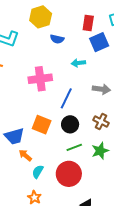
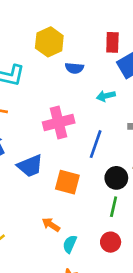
black circle: (70, 124) -> (116, 178), moved
blue trapezoid: (14, 136) -> (30, 166), moved
green line: (74, 147) -> (114, 207), turned -49
red circle: (69, 174) -> (111, 242), size x0.6

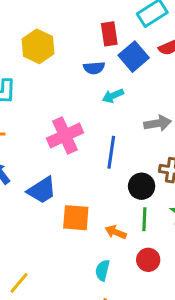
blue semicircle: (74, 68) -> (94, 68), moved
orange square: (67, 182) -> (76, 218), moved
orange arrow: (51, 225) -> (116, 232), moved

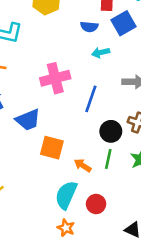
red circle: (148, 260) -> (96, 204), moved
cyan semicircle: (102, 270) -> (66, 195), size x1.6

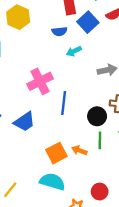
blue line: (91, 99) -> (64, 103), moved
orange square: (52, 148) -> (56, 153), moved, turned -30
cyan semicircle: (66, 195) -> (52, 182), moved, turned 95
red circle: (96, 204) -> (100, 192), moved

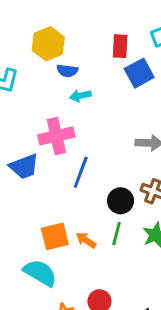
blue semicircle: (59, 31) -> (67, 71), moved
cyan arrow: (74, 51) -> (80, 96), moved
blue trapezoid: (25, 122) -> (24, 167), moved

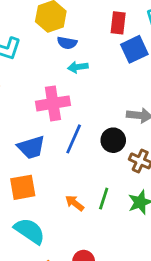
blue trapezoid: (24, 167) -> (31, 147), moved
black circle: (121, 201) -> (113, 140), moved
orange square: (55, 236) -> (23, 187), moved

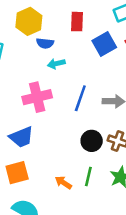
red rectangle: (118, 23) -> (77, 22), moved
blue line: (74, 139) -> (80, 98), moved
black circle: (113, 140) -> (92, 141), moved

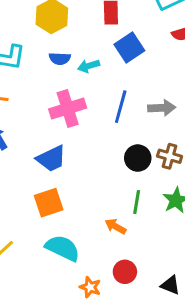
blue semicircle: (45, 43) -> (60, 59), moved
blue square: (104, 44) -> (129, 47), moved
orange arrow: (63, 183) -> (115, 226), moved

